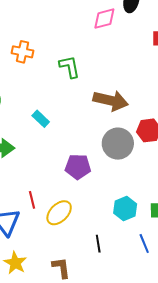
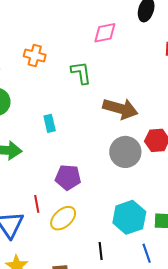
pink diamond: (104, 19) -> (105, 33), moved
cyan rectangle: (41, 119) -> (50, 123), turned 30
purple pentagon: (78, 167) -> (68, 177), moved
cyan hexagon: (125, 208) -> (129, 217), size x1.4

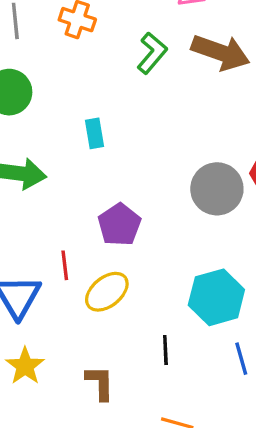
green L-shape: (81, 73) -> (152, 53), turned 45
brown arrow: (120, 109) -> (221, 52), moved
purple pentagon: (68, 177) -> (119, 225), turned 30

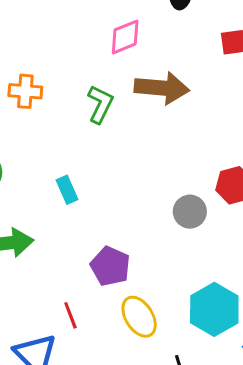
gray circle: (217, 189) -> (190, 212), size x0.7
yellow ellipse: (107, 292) -> (139, 317), moved, turned -69

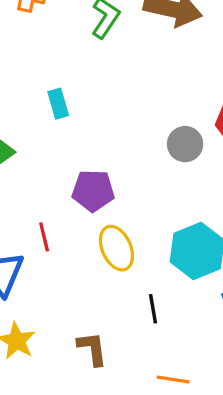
purple pentagon: (110, 266) -> (93, 191), turned -30

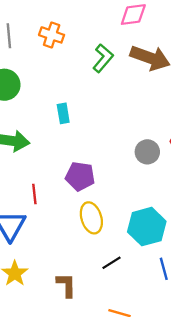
red line: (44, 237) -> (34, 194), moved
black line: (153, 309) -> (111, 263), turned 60

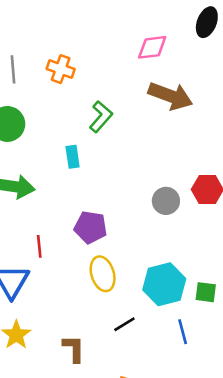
green L-shape: (103, 58) -> (101, 117), moved

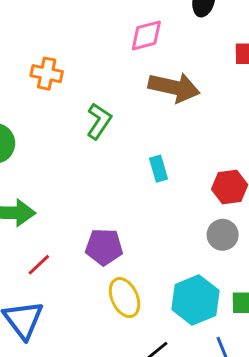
cyan rectangle: (73, 157) -> (159, 169), moved
gray circle: (166, 201) -> (223, 235), moved
red line: (39, 246) -> (39, 265), moved, turned 60

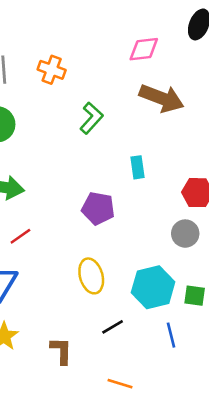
purple pentagon: (104, 247) -> (98, 208), moved

